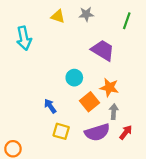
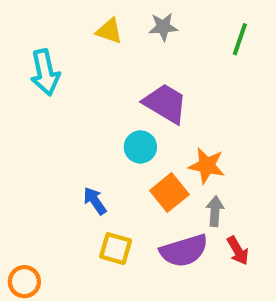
purple trapezoid: (103, 50) -> (165, 103), moved
red arrow: (126, 132) -> (238, 251), turned 112

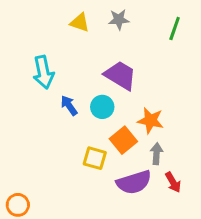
cyan arrow: (45, 72) -> (43, 72), moved
blue arrow: (95, 201) -> (69, 105), moved
yellow square: (116, 249) -> (95, 158), moved

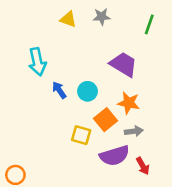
purple trapezoid: (120, 75) -> (124, 64), moved
gray arrow: (157, 154) -> (134, 131), turned 78
red arrow: (173, 182) -> (143, 166), moved

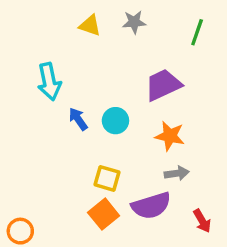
purple trapezoid: (124, 64) -> (163, 85), turned -56
orange square: (106, 120) -> (104, 214), moved
red arrow: (143, 166) -> (202, 221), moved

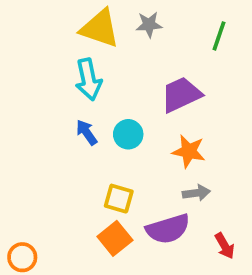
yellow triangle: (90, 25) -> (100, 28), size x1.6
cyan arrow: (49, 82) -> (88, 79), moved

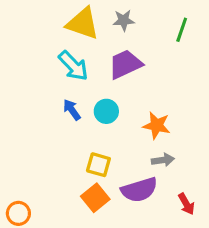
cyan arrow: (88, 79) -> (73, 66), turned -32
purple trapezoid: (181, 95) -> (125, 64), moved

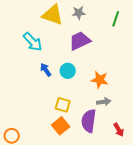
cyan arrow: (73, 66) -> (33, 42), moved
purple semicircle: (139, 190) -> (89, 121), turned 115

